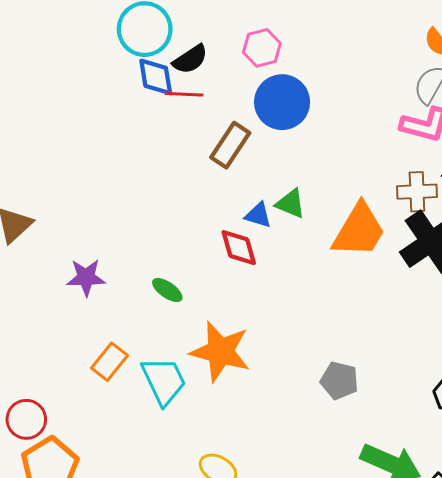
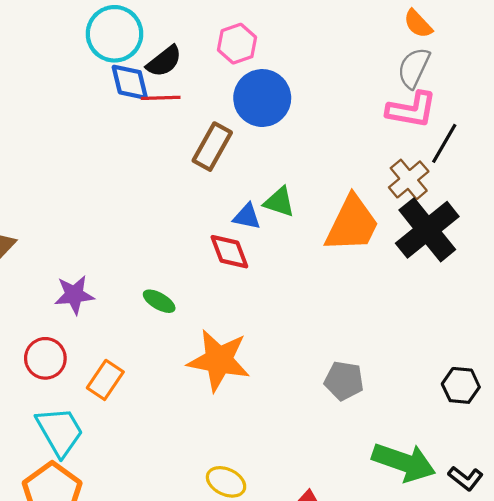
brown cross: (417, 192) -> (409, 179), turned -33
cyan trapezoid: (164, 381) -> (60, 431), moved
red circle: (26, 419) -> (45, 358), moved

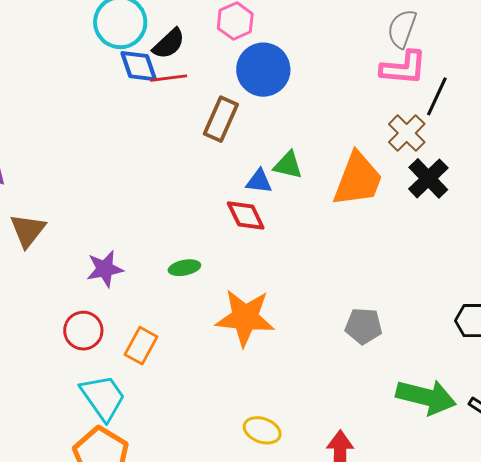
black cross: (427, 230) -> (428, 178), size x0.7
green ellipse: (159, 301) -> (184, 268), turned -36

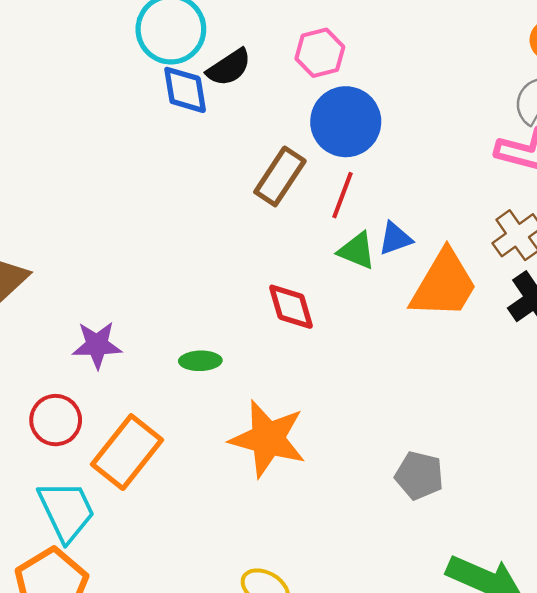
red line: (169, 78) -> (342, 195), moved, turned -72
blue triangle: (259, 181) -> (395, 239), moved, turned -36
orange rectangle: (141, 346) -> (127, 452), size x1.5

